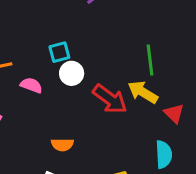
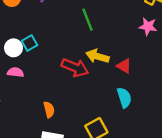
green line: (150, 60) -> (87, 20), moved
white circle: (72, 73) -> (13, 48), moved
orange semicircle: (62, 145) -> (49, 110), turned -91

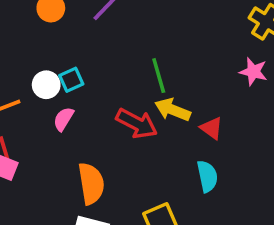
green line: (87, 20) -> (159, 76), moved
pink semicircle: (15, 72) -> (64, 119), moved, turned -70
orange semicircle: (49, 110) -> (91, 184), size x1.6

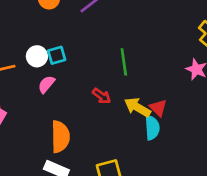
yellow arrow: (173, 110) -> (137, 107), moved
red arrow: (137, 123) -> (102, 96), size x0.6
cyan semicircle: (207, 176) -> (152, 128), moved

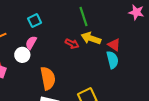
white circle: (37, 56) -> (22, 55), moved
yellow arrow: (137, 107) -> (91, 38), moved

